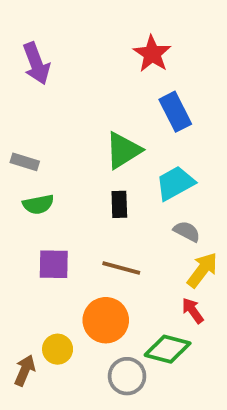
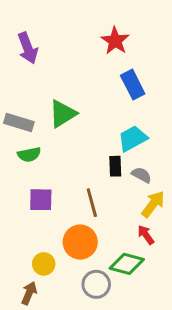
green triangle: (123, 150) -> (63, 114), moved
gray rectangle: (25, 162) -> (19, 122), size x1.4
black rectangle: (119, 204) -> (115, 166), moved
brown line: (121, 268) -> (92, 203), turned 60
brown arrow: (25, 370) -> (29, 293), moved

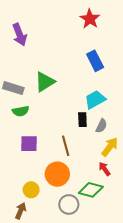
red star: (115, 41) -> (90, 19), moved
gray semicircle: (141, 175) -> (101, 126), turned 88

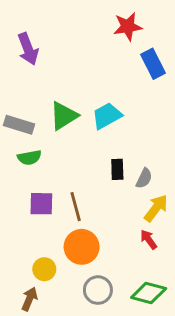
red star: (90, 19) -> (128, 26), turned 30
blue rectangle: (95, 61) -> (153, 64), moved
cyan trapezoid: (95, 100) -> (107, 116), moved
brown line: (66, 146) -> (76, 207), moved
green diamond: (91, 190) -> (149, 293), moved

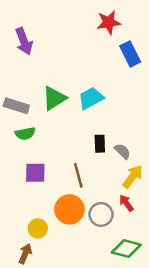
gray semicircle: (144, 178) -> (123, 151), turned -72
brown line: (76, 207) -> (78, 175), moved
gray circle: (98, 290) -> (101, 214), moved

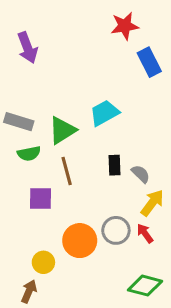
green triangle: (54, 98) -> (62, 130), moved
brown line: (78, 175) -> (67, 171), moved
gray circle: (101, 214) -> (116, 230), moved

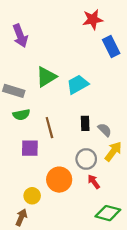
green triangle: (62, 130) -> (46, 77), moved
gray circle: (116, 230) -> (86, 159), moved
red arrow: (145, 233) -> (94, 182), moved

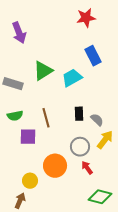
blue rectangle: (111, 46) -> (93, 56), moved
green semicircle: (21, 115) -> (15, 116), moved

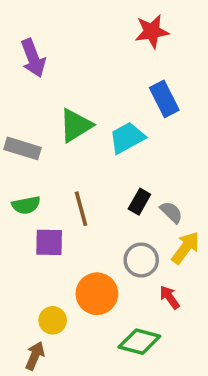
black rectangle: (79, 114) -> (139, 202), turned 32
red arrow: (87, 168) -> (170, 297), moved
green diamond: (100, 197) -> (139, 342), moved

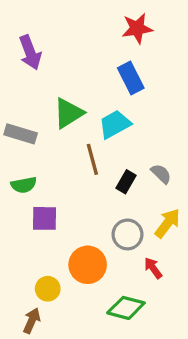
blue rectangle: (164, 99) -> (131, 78), moved
brown line: (81, 209) -> (92, 159), moved
gray semicircle: (171, 212) -> (161, 174), moved

